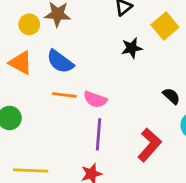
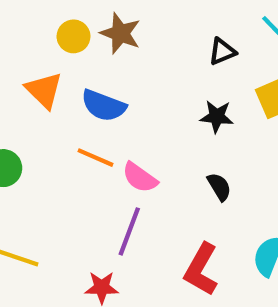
blue semicircle: (60, 62) -> (104, 106), turned -32
black semicircle: (171, 96) -> (219, 187), moved
red L-shape: (149, 145) -> (201, 269), turned 152

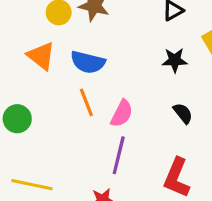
orange line: (95, 158) -> (86, 102), turned 52
pink semicircle: (140, 178) -> (122, 114), turned -92

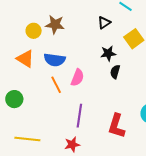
black semicircle: (183, 113) -> (115, 72), moved, turned -120
pink semicircle: (122, 114) -> (77, 78), moved

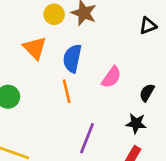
black star: (108, 53) -> (136, 123), moved
blue semicircle: (55, 60) -> (72, 58), turned 80
pink semicircle: (77, 78) -> (111, 77), moved

